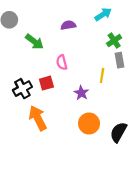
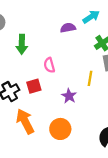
purple semicircle: (68, 25) -> (68, 28), moved
green arrow: (34, 42) -> (22, 44), turned 54
orange circle: (89, 123) -> (60, 129), moved

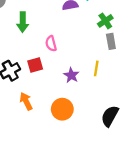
yellow line: (90, 78) -> (96, 68), moved
orange arrow: (25, 121) -> (26, 101), size x0.7

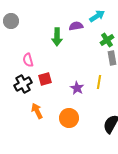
green arrow: (23, 22) -> (57, 37), moved
pink semicircle: (51, 44) -> (28, 60), moved

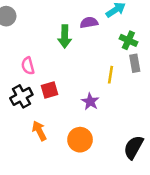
green cross: (107, 40) -> (128, 40), turned -32
yellow line: (99, 82) -> (111, 75), moved

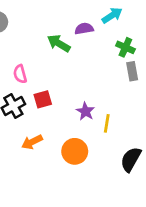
green arrow: (65, 37) -> (59, 43), turned 120
yellow line: (111, 75) -> (107, 123), moved
orange arrow: (39, 131) -> (32, 142), turned -90

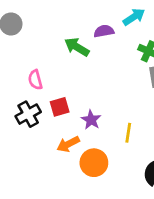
purple star: (85, 111) -> (91, 120), moved
orange arrow: (32, 142) -> (68, 144), moved

